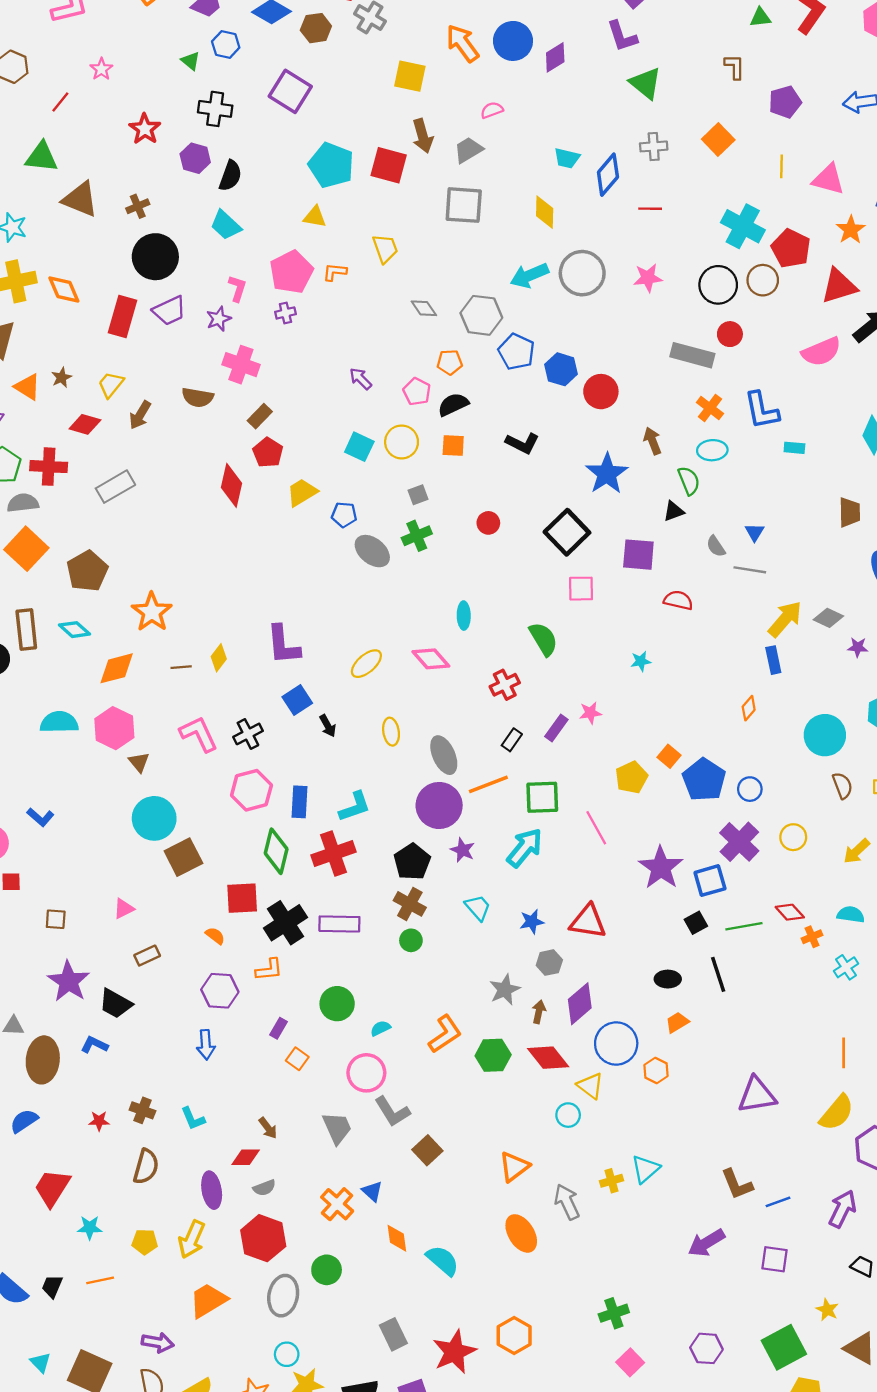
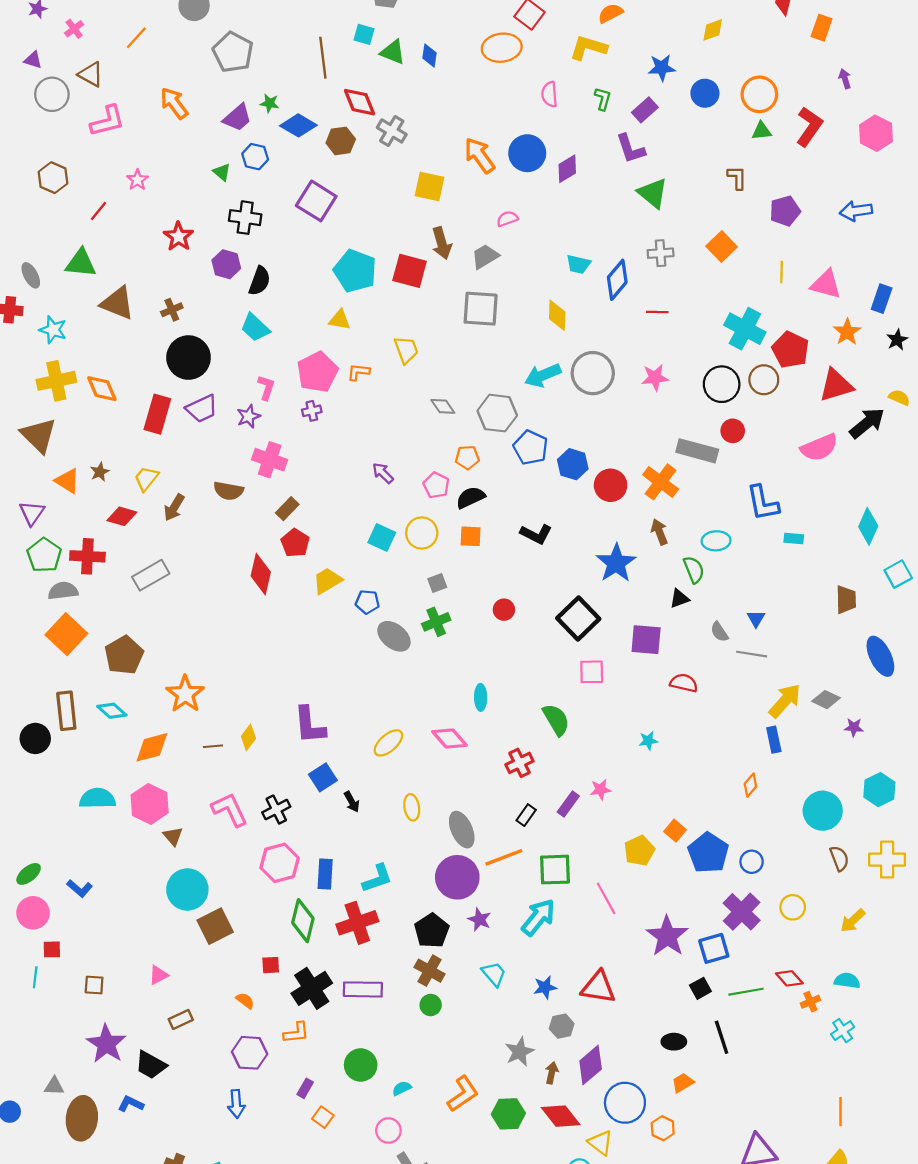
orange cross: (710, 408) -> (661, 482), moved, size x1.4
red square: (242, 898) -> (271, 965), size x0.6
pink circle: (366, 1073) -> (388, 1131), size x0.7

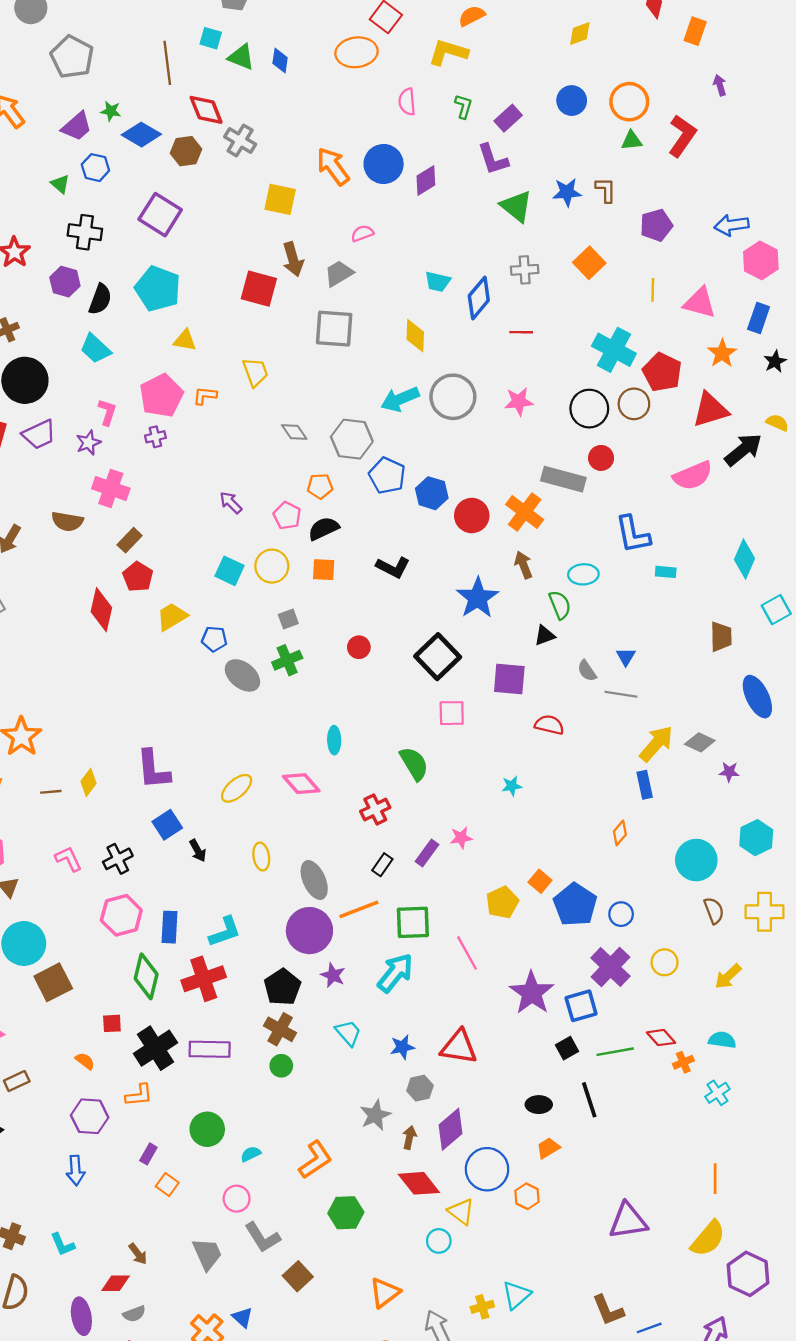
blue star: (662, 68) -> (567, 192), moved
pink hexagon: (876, 133) -> (761, 260), moved
cyan pentagon: (355, 271) -> (158, 289), moved
pink L-shape: (230, 810) -> (68, 859), size x0.7
green hexagon: (508, 1114) -> (346, 1213), moved

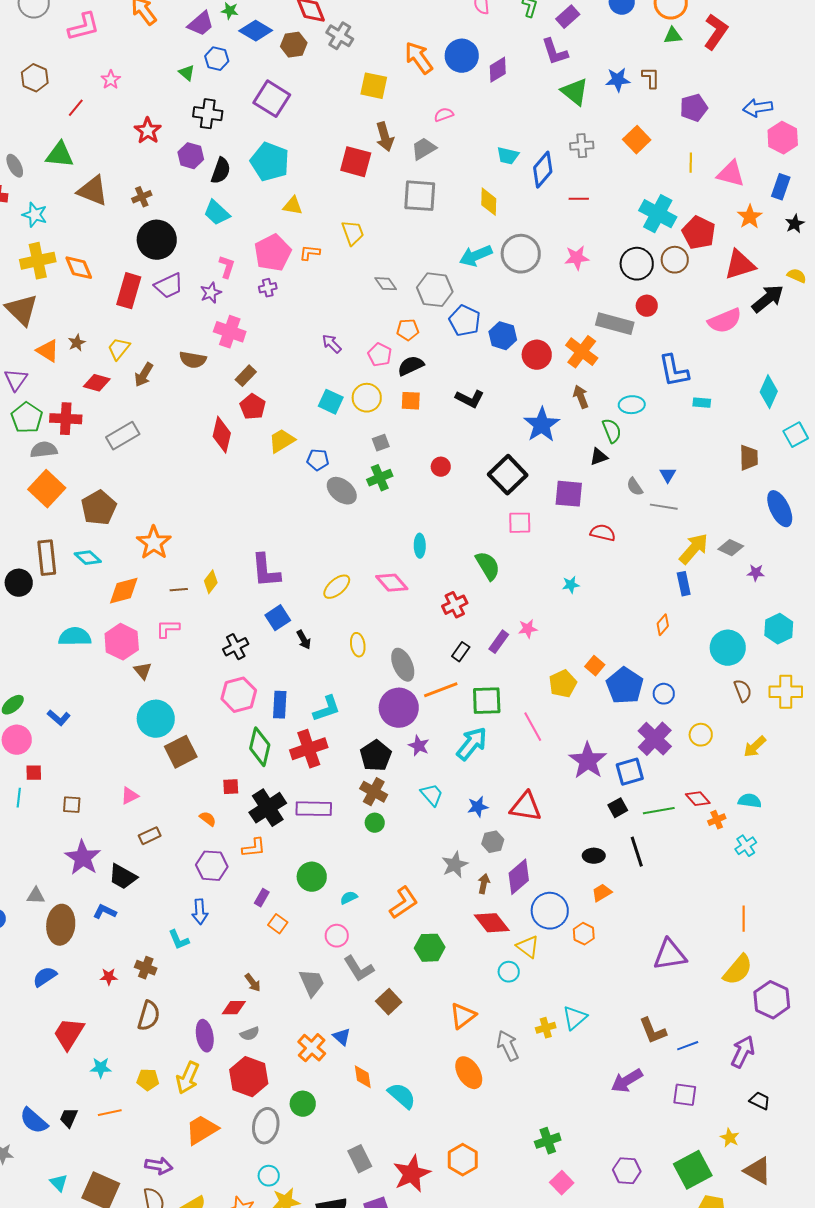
pink L-shape: (68, 859) -> (168, 629), moved, turned -65
cyan L-shape: (63, 1244) -> (179, 940), moved

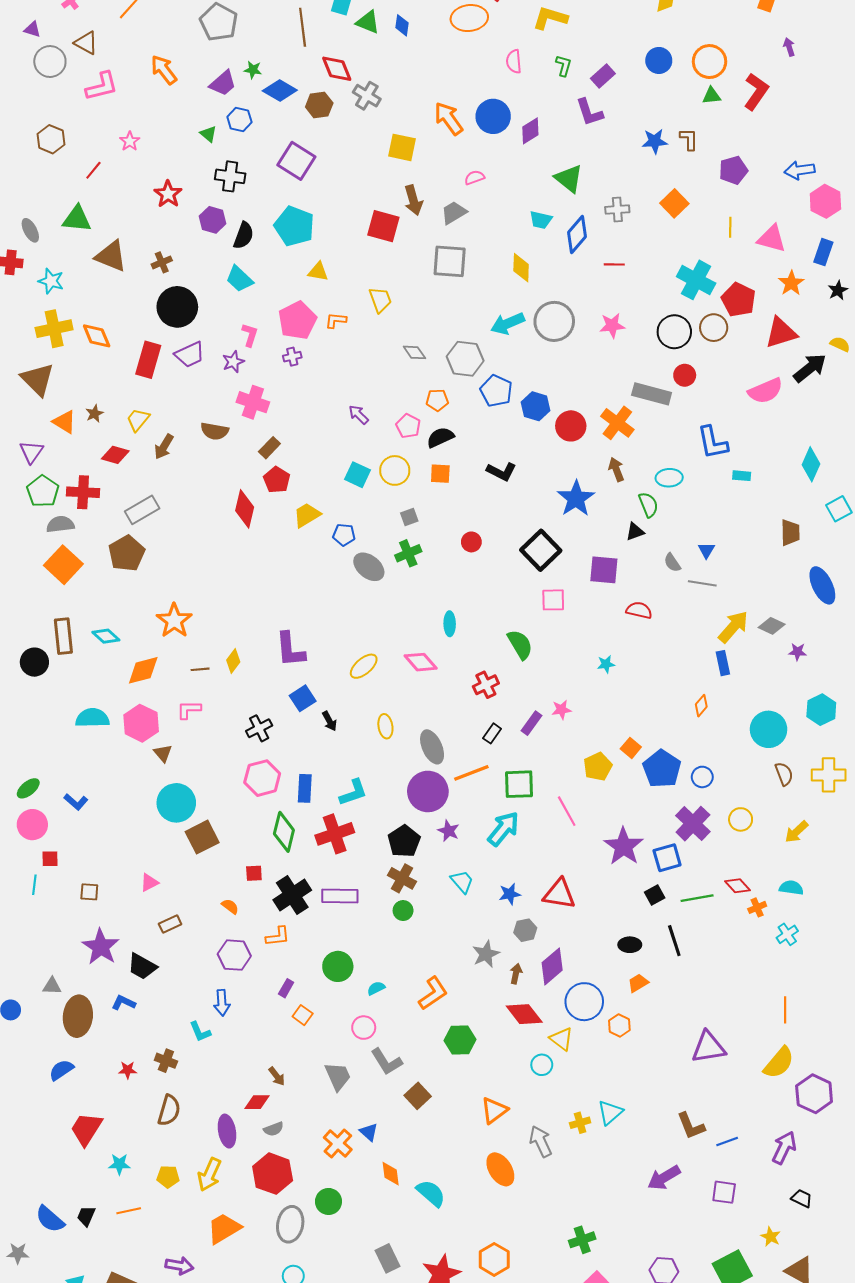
green triangle: (575, 92) -> (569, 179), moved
brown pentagon: (99, 508) -> (127, 553), moved

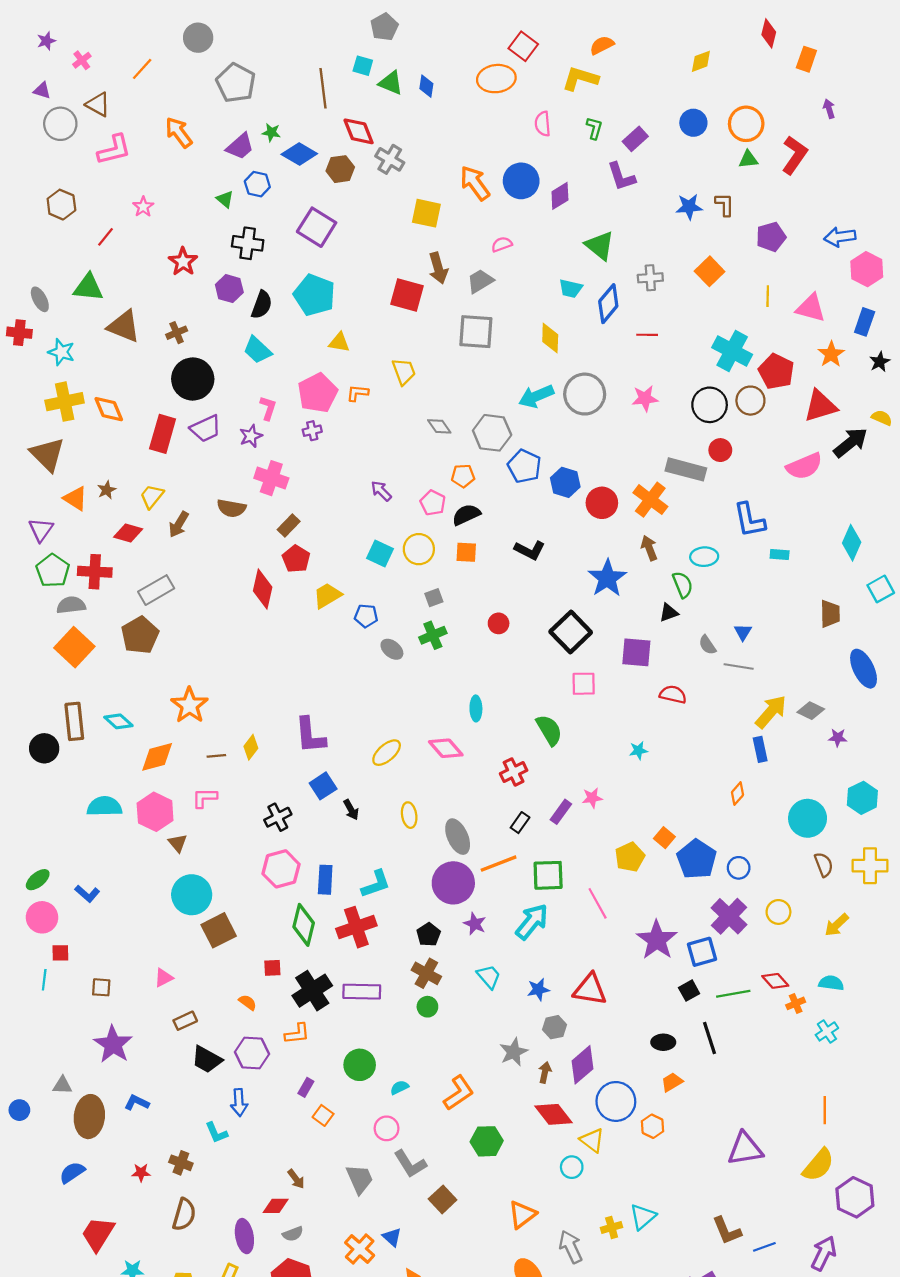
gray ellipse: (369, 567) -> (392, 649), size x0.7
black pentagon: (404, 841) -> (429, 935), size x0.7
black trapezoid: (142, 966) -> (207, 1059), moved

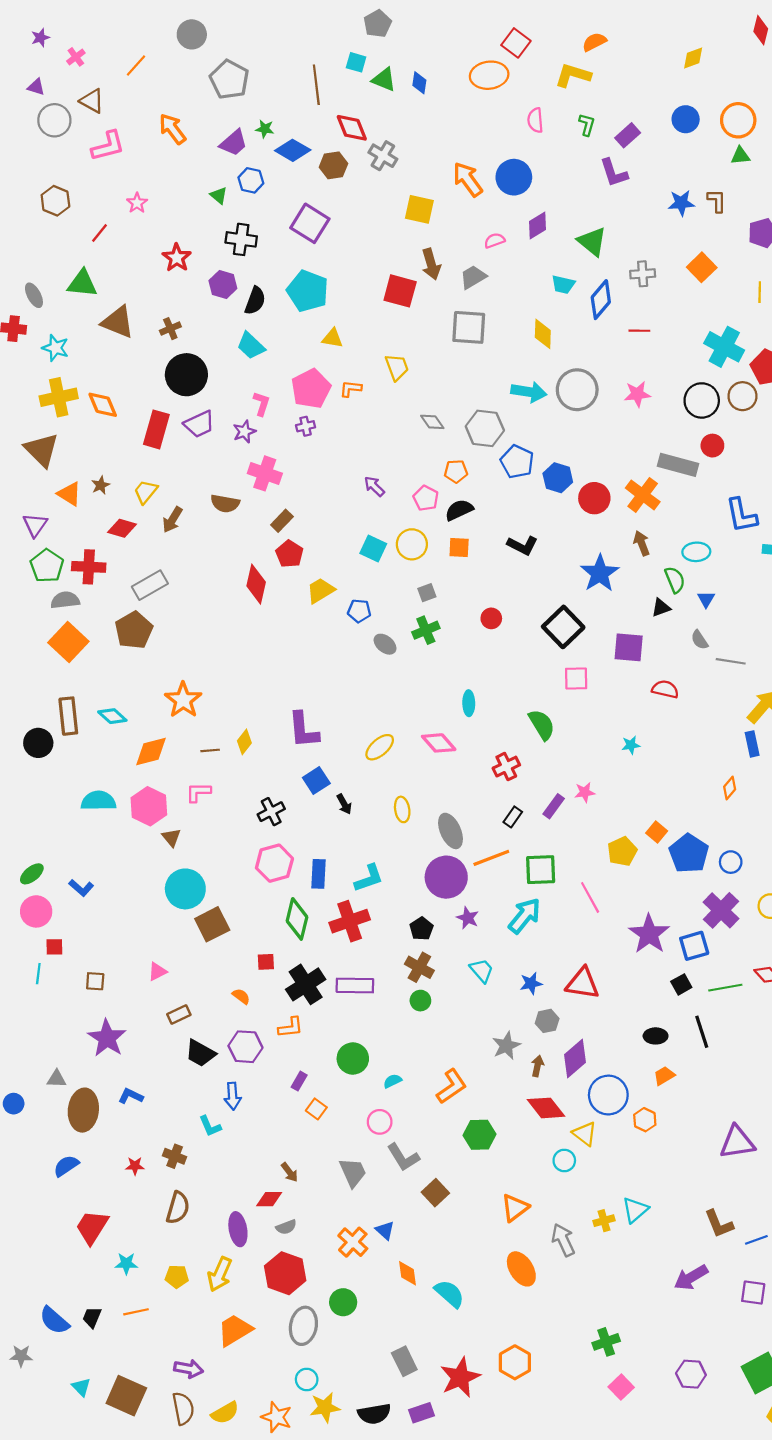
purple diamond: (560, 196) -> (537, 225), moved
cyan arrow: (536, 396) -> (529, 392), turned -148
blue triangle: (743, 632) -> (706, 599), moved

